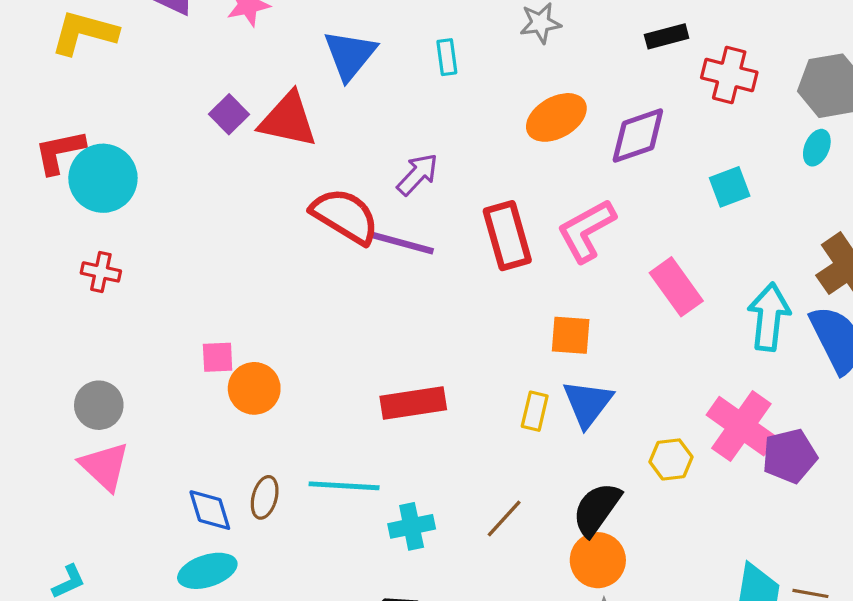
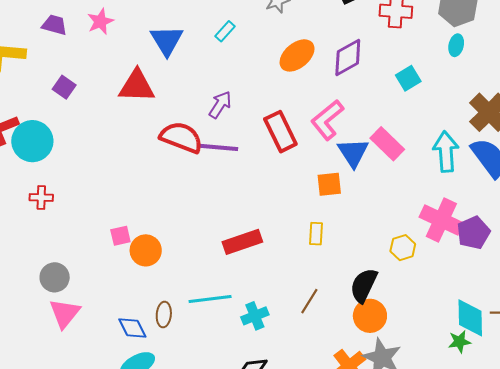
cyan rectangle: (447, 57) -> (225, 31), turned 60
purple square: (229, 114) -> (64, 87), moved
blue triangle: (588, 403) -> (353, 153), moved
pink triangle: (105, 466) -> (65, 313), turned 36

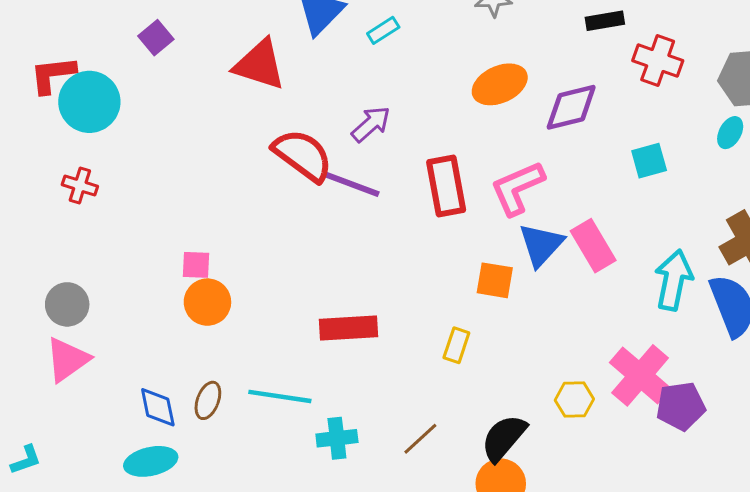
cyan rectangle: (225, 31) -> (383, 30), moved
pink square: (120, 236) -> (196, 265), moved

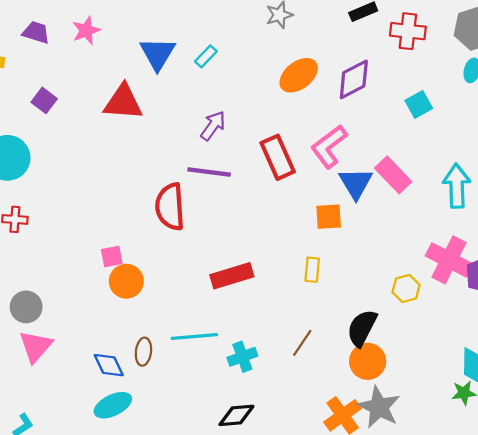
red semicircle: (303, 155) -> (170, 207), moved, turned -117

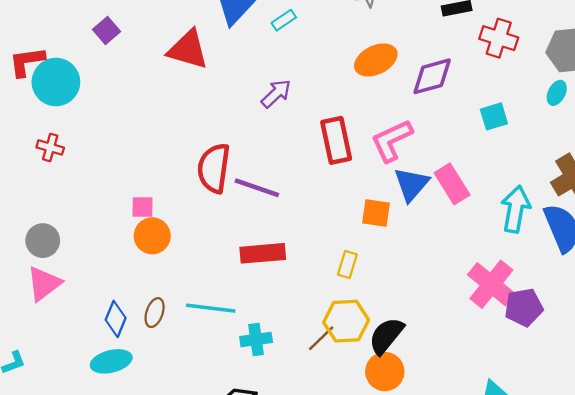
purple line: (209, 172) -> (257, 188), moved
yellow hexagon: (406, 288) -> (346, 321), moved, size x1.5
blue diamond: (109, 365) -> (116, 319), turned 36

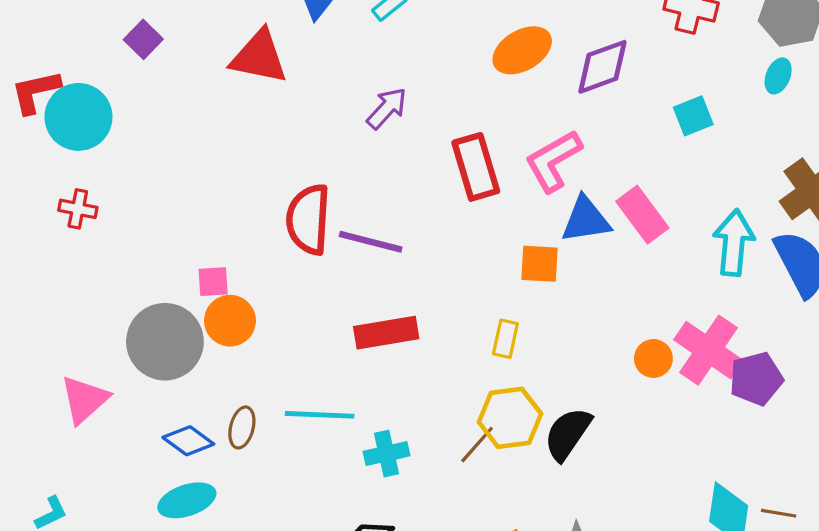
blue triangle: (411, 184) -> (586, 220), turned 45
gray circle: (43, 241) -> (165, 342), moved, size x1.6
blue diamond: (116, 319) -> (188, 441), turned -72
orange circle: (385, 372) -> (653, 358), moved, size x0.7

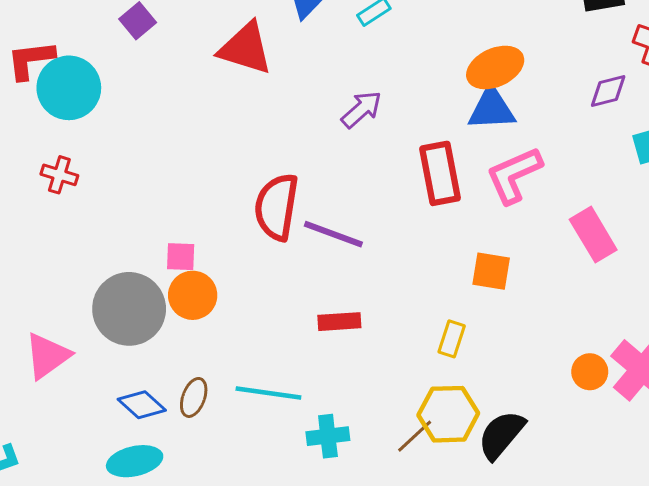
purple diamond: (602, 67) -> (608, 91), moved, size x0.7
blue triangle: (586, 220) -> (492, 109), moved
red rectangle: (386, 333) -> (339, 322), size x0.7

